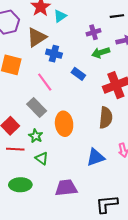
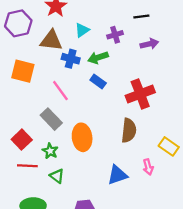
cyan triangle: (60, 16) -> (82, 30), moved
brown triangle: (37, 37) -> (51, 40), turned 40
green arrow: (101, 53) -> (98, 58), moved

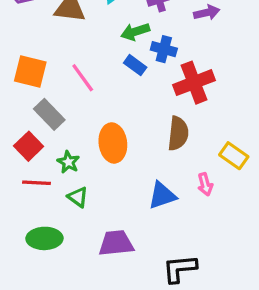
blue cross: (71, 59) -> (164, 49), moved
orange square: (23, 71) -> (30, 71), moved
gray rectangle: (51, 119) -> (49, 114), moved

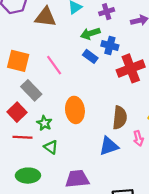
brown semicircle: (178, 133) -> (120, 118), moved

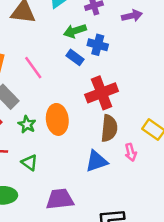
red cross: (131, 68) -> (102, 93), moved
green star: (44, 123) -> (27, 124), moved

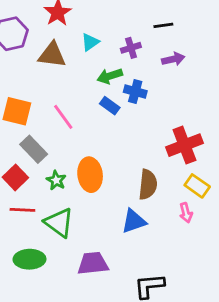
red cross: (102, 93) -> (184, 145), moved
pink arrow: (131, 152) -> (186, 213), moved
green triangle: (29, 162) -> (59, 223), size x1.6

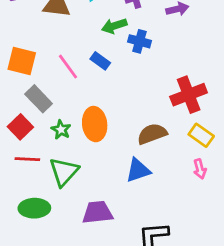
blue rectangle: (110, 106) -> (100, 61), moved
brown semicircle: (148, 185) -> (152, 134), turned -116
pink arrow: (186, 213) -> (200, 169), moved
green triangle: (59, 223) -> (64, 172), turned 36

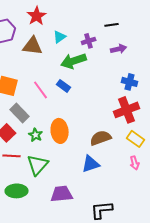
green arrow: (114, 26) -> (74, 61), size x1.4
blue cross: (139, 41) -> (130, 82), moved

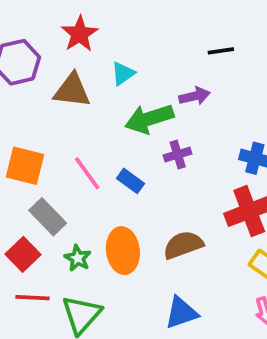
purple cross: (89, 41) -> (178, 155), moved
purple arrow: (119, 49) -> (195, 96), moved
blue rectangle: (64, 86) -> (130, 181), moved
brown semicircle: (101, 138) -> (183, 245), moved

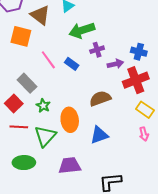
brown triangle: (72, 90) -> (40, 15), turned 30
purple arrow: (195, 96) -> (115, 64), moved
orange square: (25, 166) -> (21, 36), moved
orange ellipse: (123, 251) -> (70, 120), moved

